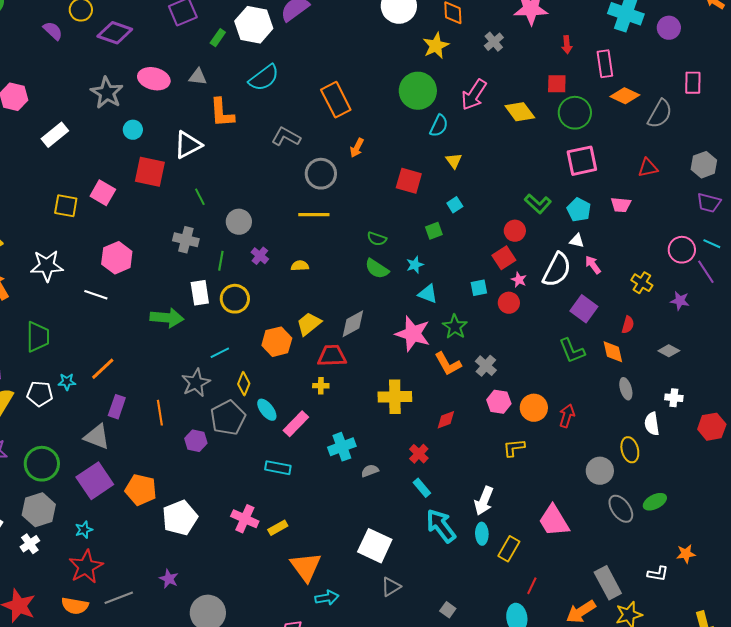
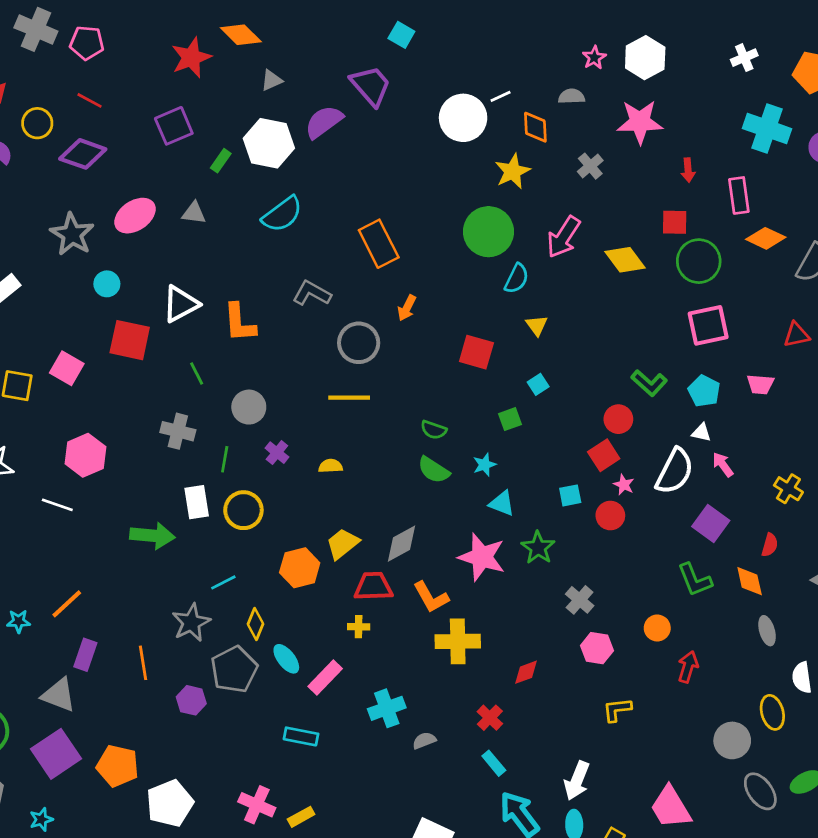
pink ellipse: (154, 79) -> (135, 216), turned -48
orange L-shape: (222, 113) -> (239, 323), moved
orange L-shape: (448, 364) -> (431, 597), moved
orange circle: (534, 408) -> (657, 628), moved, size x0.7

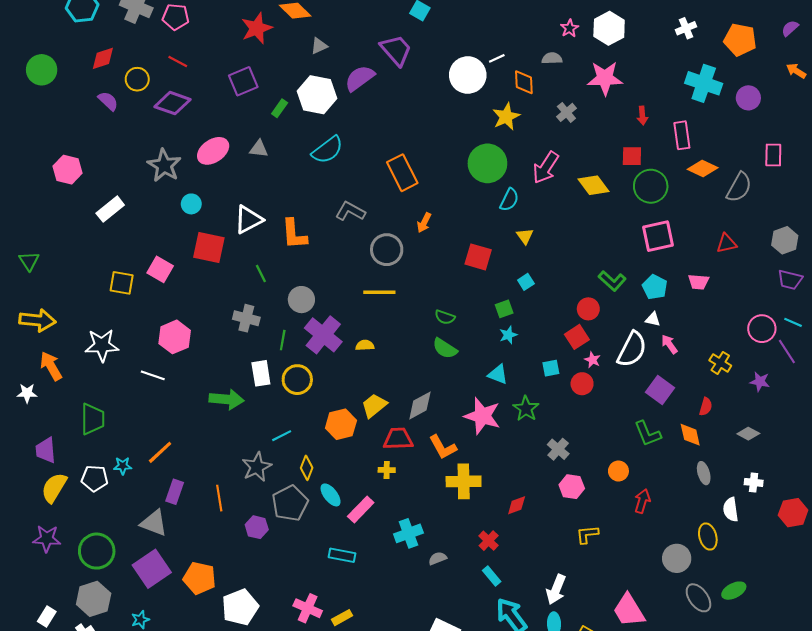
purple cross: (277, 453) -> (323, 335), size x2.0
cyan star: (484, 465) -> (508, 335), moved

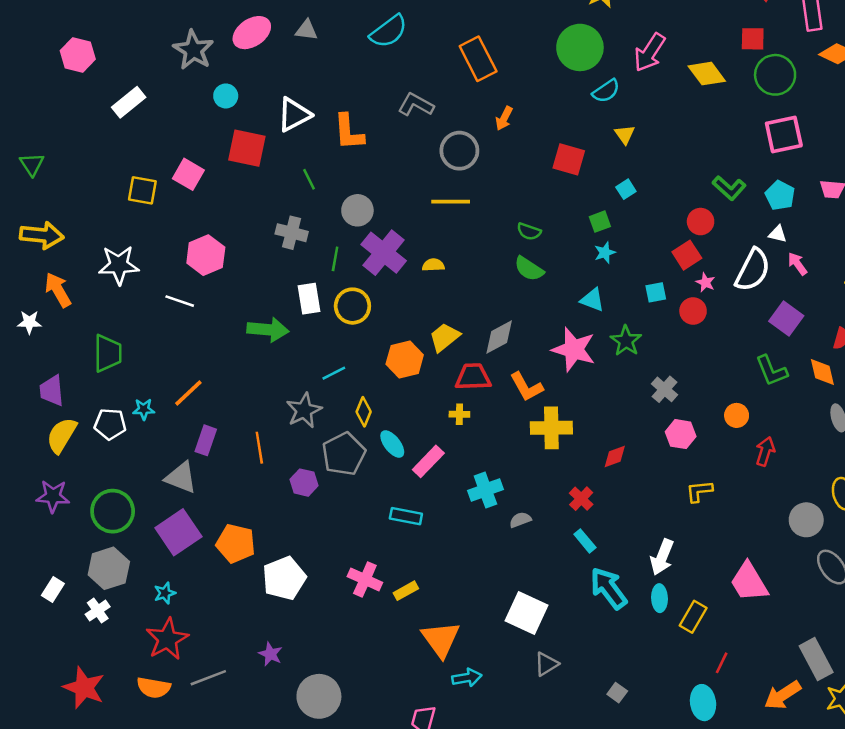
cyan semicircle: (509, 200) -> (606, 91), turned 30

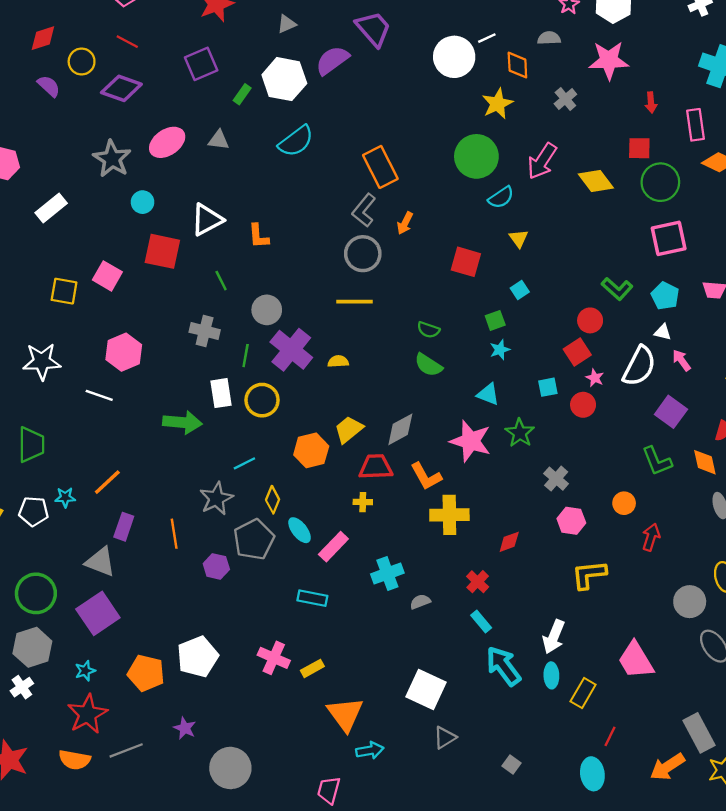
gray L-shape: (416, 105) -> (364, 210), moved, turned -80
orange L-shape: (349, 132) -> (259, 236), size x0.7
yellow L-shape: (699, 491) -> (589, 575), size x1.4
orange pentagon: (236, 543) -> (146, 673), moved

